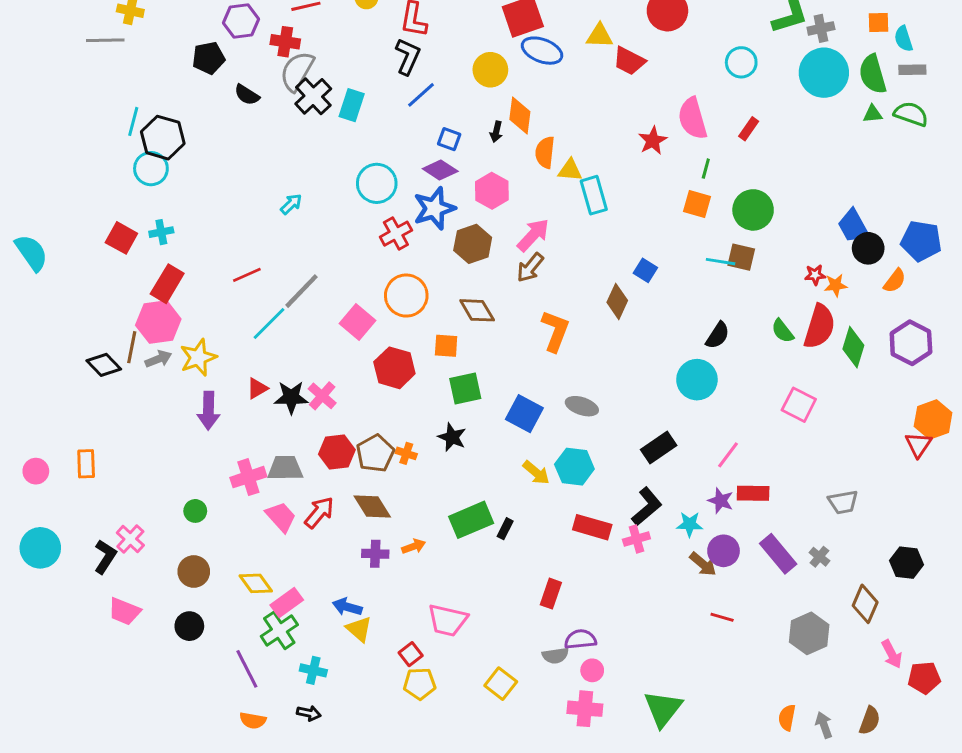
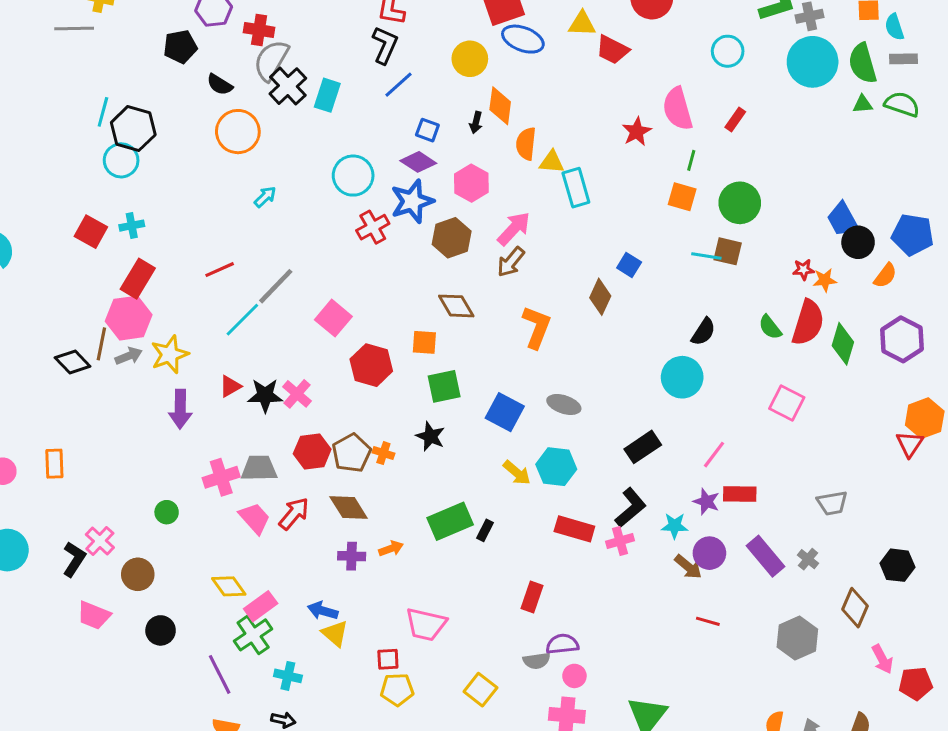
orange circle: (406, 296) -> (238, 132), moved
brown circle: (194, 571) -> (138, 574), moved
red square: (411, 654) -> (388, 659), turned 35

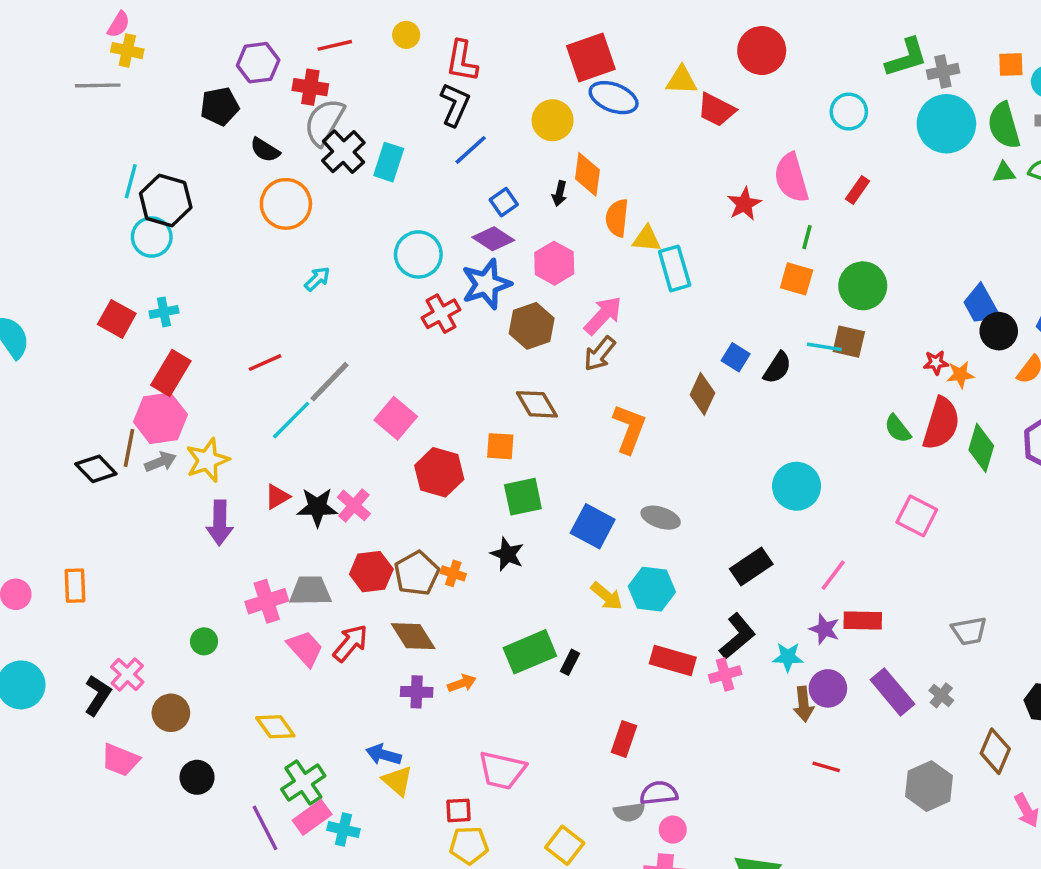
blue square: (427, 130) -> (504, 202), turned 35
black semicircle: (703, 332) -> (777, 368), moved
brown arrow: (688, 567) -> (804, 704), turned 44
pink rectangle: (261, 606) -> (312, 817), moved

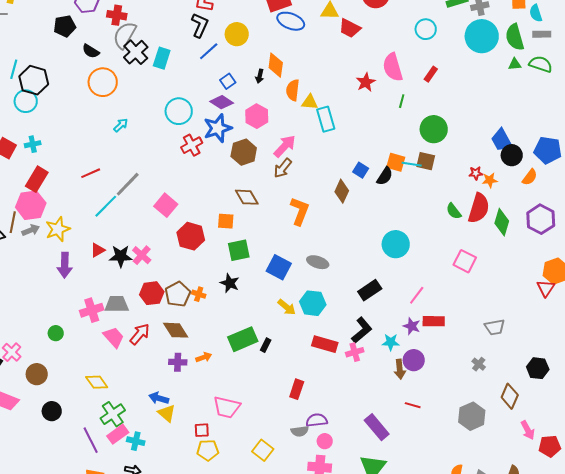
yellow circle: (553, 120) -> (237, 34), moved
orange square: (797, 279) -> (396, 162), moved
purple rectangle: (892, 692) -> (377, 427), moved

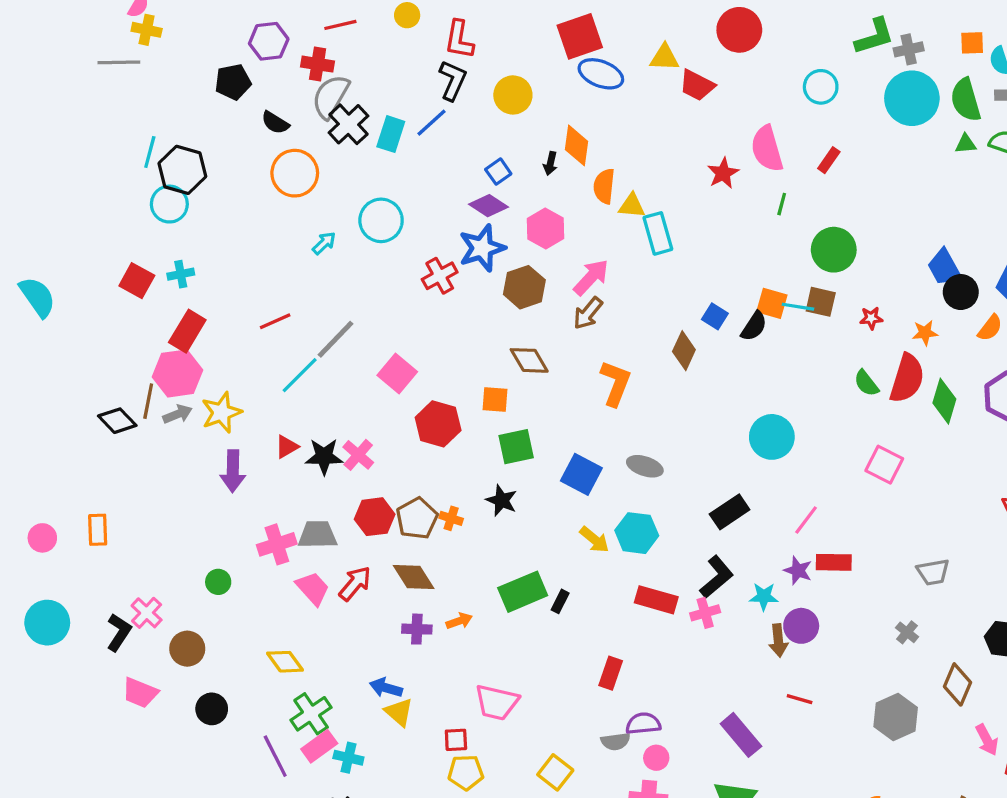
blue line: (209, 51) -> (432, 123), moved
cyan circle: (179, 111) -> (381, 220), moved
red star: (476, 173) -> (871, 318), moved

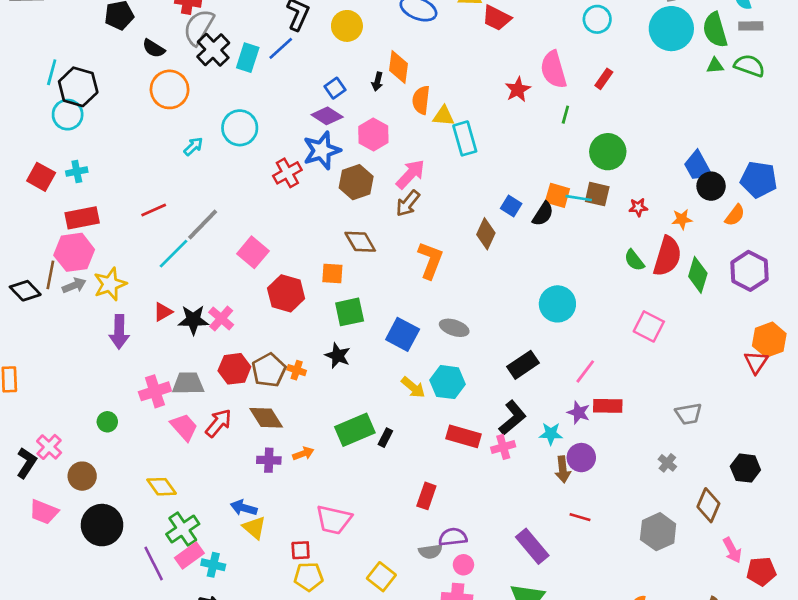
red rectangle: (187, 331) -> (82, 218), turned 48
black circle: (212, 709) -> (102, 525), size x1.6

